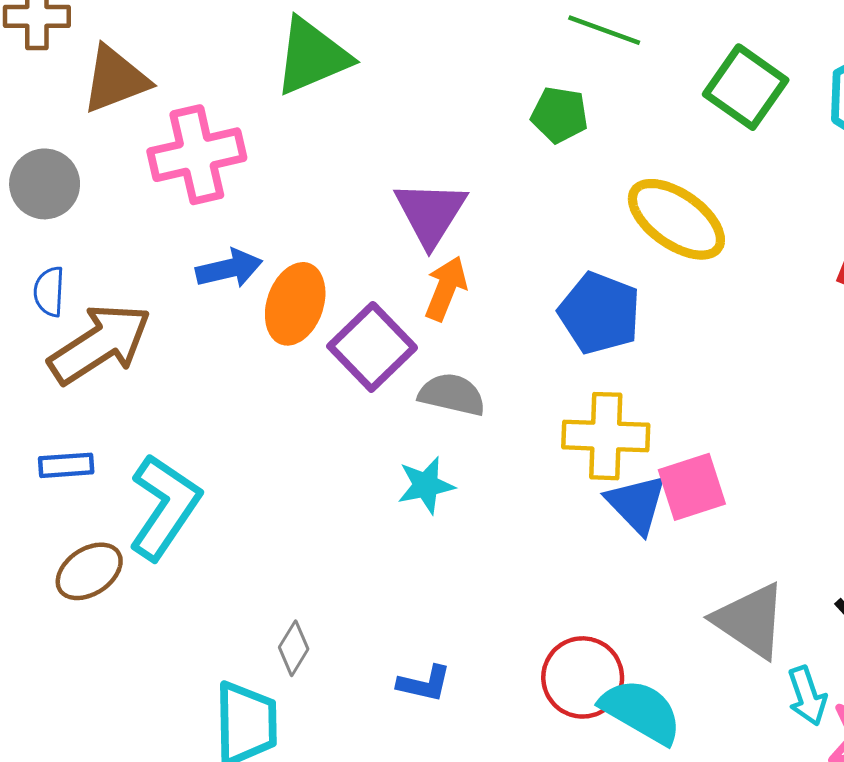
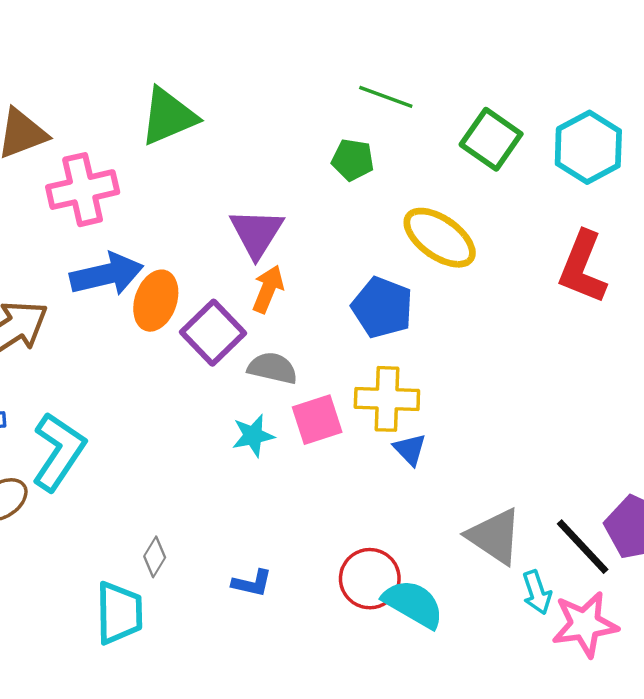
blue arrow: (229, 268) -> (107, 274), size x1.5
pink square: (692, 487) -> (317, 420), moved
blue triangle: (636, 504) -> (410, 449), size x0.7

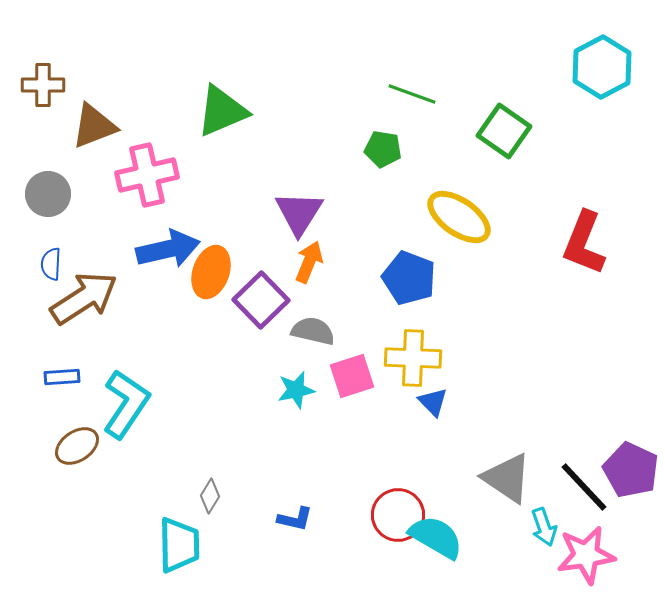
cyan hexagon: (588, 147) -> (602, 67), moved

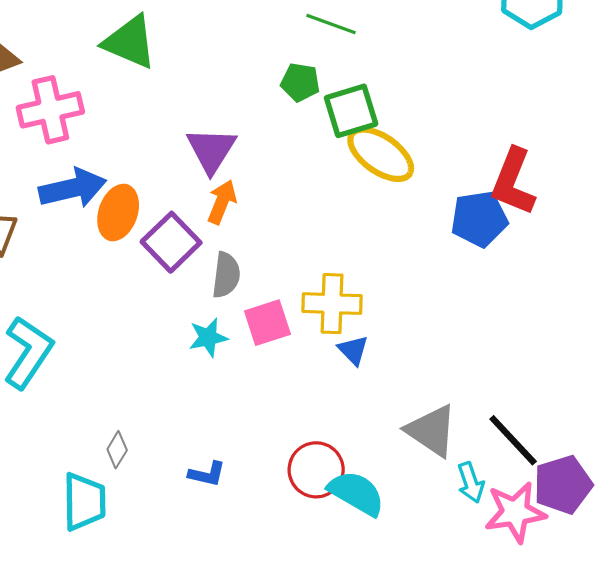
green triangle: (222, 111) -> (130, 42), turned 46
green square: (504, 131) -> (351, 111), moved, turned 38
blue pentagon: (409, 278) -> (479, 219), moved, turned -30
gray semicircle: (313, 331) -> (226, 275), turned 84
purple pentagon: (631, 470) -> (563, 485), moved, turned 30

